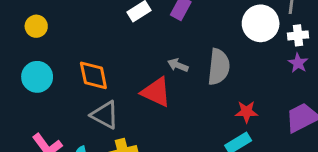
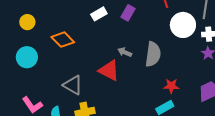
orange diamond: (93, 75) -> (63, 40), moved, turned -35

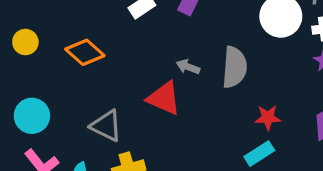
yellow circle: (27, 22) -> (25, 42), moved
cyan circle: (27, 57) -> (32, 116), moved

